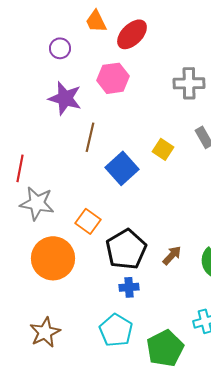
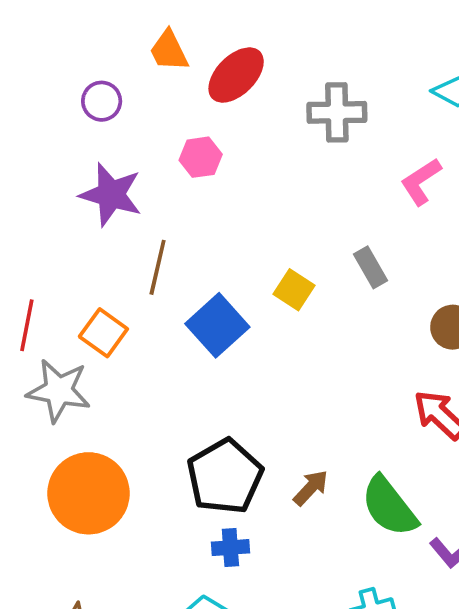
pink hexagon: (113, 78) -> (201, 157), size x0.7
gray cross: (189, 83) -> (337, 112), moved
orange square: (88, 221) -> (103, 333), moved

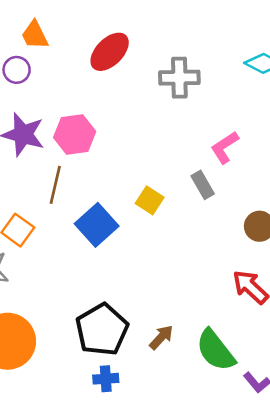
orange trapezoid: (169, 51) -> (35, 35), moved
pink hexagon: (201, 157) -> (75, 134), moved, size x1.4
pink L-shape: (421, 181) -> (225, 147), moved

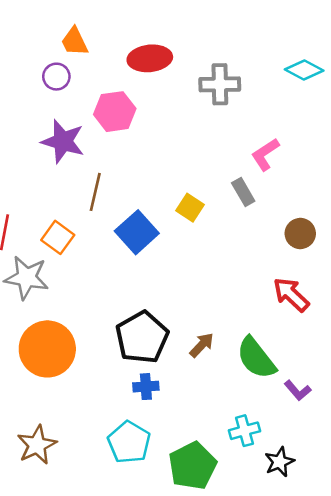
red ellipse: (110, 52) -> (150, 58), turned 39
pink hexagon: (75, 134) -> (115, 112), moved

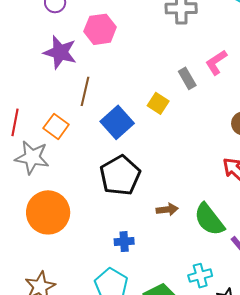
gray rectangle: (243, 192) -> (187, 78), moved
black pentagon: (142, 337) -> (120, 175), moved
brown arrow: (202, 345) -> (167, 209), turned 40

